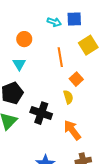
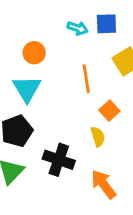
cyan triangle: (19, 64) -> (27, 89), size x1.5

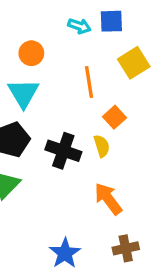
black cross: (59, 160) -> (63, 151), moved

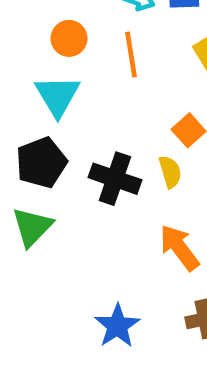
orange line: (89, 82) -> (131, 54), moved

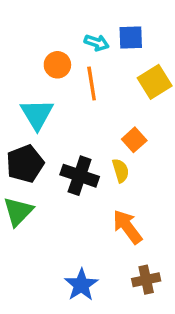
orange circle: (69, 38) -> (57, 65), moved

